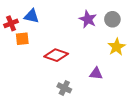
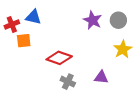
gray cross: (64, 88) -> (68, 82), moved

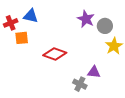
gray circle: (118, 20) -> (105, 26), moved
gray cross: (68, 82) -> (80, 84), moved

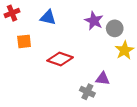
blue triangle: (31, 16) -> (48, 17), moved
red cross: (11, 23) -> (12, 13), moved

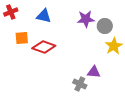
purple star: (94, 21) -> (86, 19), turned -30
red diamond: (60, 59) -> (44, 47), moved

